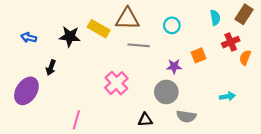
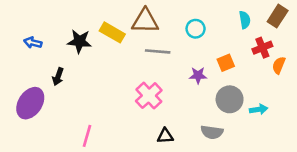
pink cross: (116, 83) -> (149, 96), moved
gray circle: (166, 92) -> (230, 99), moved

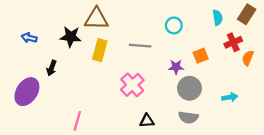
brown triangle: (145, 21) -> (96, 19), moved
yellow rectangle: (112, 32) -> (100, 50), moved, turned 75
gray circle: (230, 99) -> (189, 88), moved

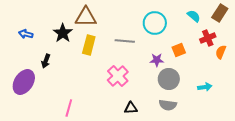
cyan semicircle: (218, 18) -> (194, 16), turned -40
cyan circle: (174, 25) -> (155, 23), size x1.5
black star: (71, 37) -> (63, 33), turned 30

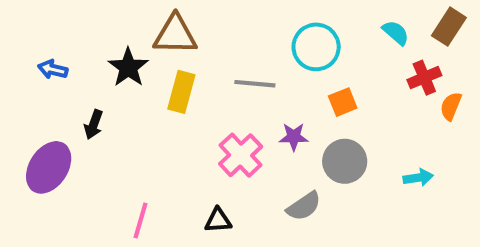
orange square: (179, 50) -> (343, 102), moved
purple star: (157, 60) -> (294, 137), moved
gray semicircle: (168, 105) -> (304, 206), moved, turned -42
black triangle: (131, 108) -> (218, 220), moved

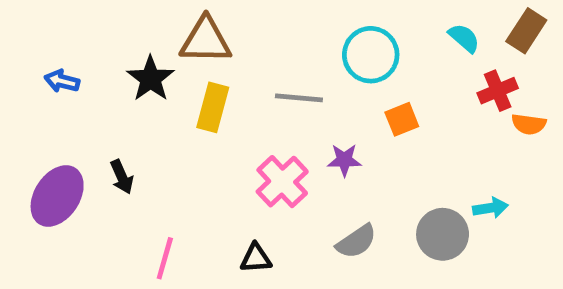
orange semicircle: (451, 106) -> (529, 124), turned -104
black arrow: (94, 125) -> (122, 177), moved, turned -44
gray circle: (345, 161) -> (443, 234), moved

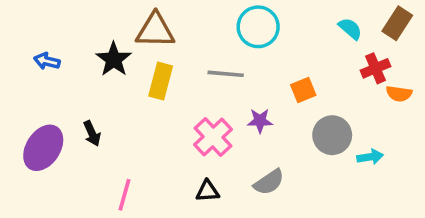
cyan circle: (371, 55) -> (258, 27), moved
gray circle: (443, 234) -> (332, 135), moved
black triangle: (256, 258) -> (208, 191), moved

